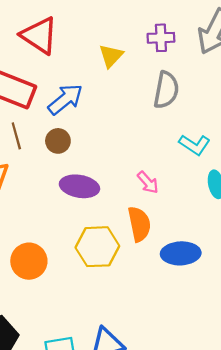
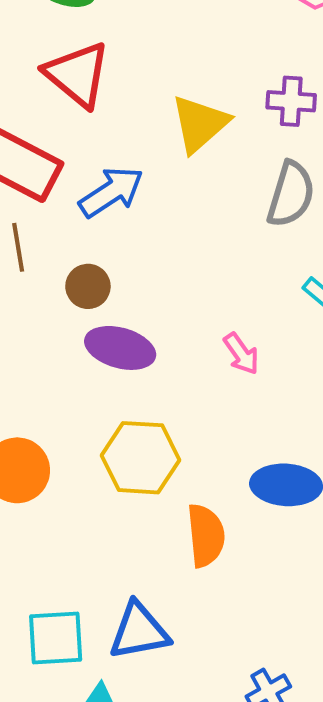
yellow triangle: (111, 56) -> (200, 124), size x1.4
brown circle: (58, 141) -> (88, 286), moved
orange semicircle: (139, 224) -> (206, 536), moved

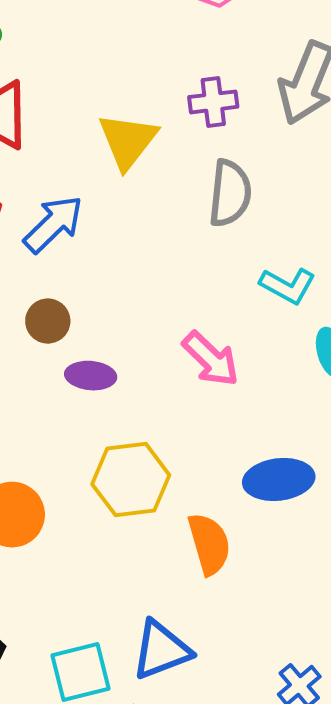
purple ellipse: (120, 348) -> (91, 376), size x0.7
pink arrow: (241, 354) -> (211, 359), size x1.4

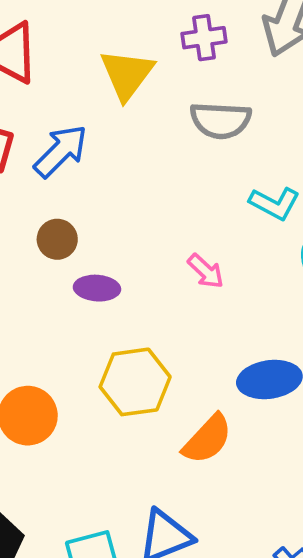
gray semicircle: (230, 193) -> (221, 120), turned 88
pink arrow: (211, 359) -> (206, 271), size x0.7
orange semicircle: (209, 544) -> (207, 439), turned 60

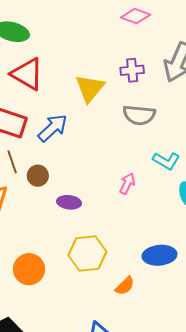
brown circle: (57, 239) -> (38, 176), moved
pink arrow: (206, 271) -> (127, 184), moved, turned -110
orange semicircle: (207, 439) -> (125, 286), size x0.7

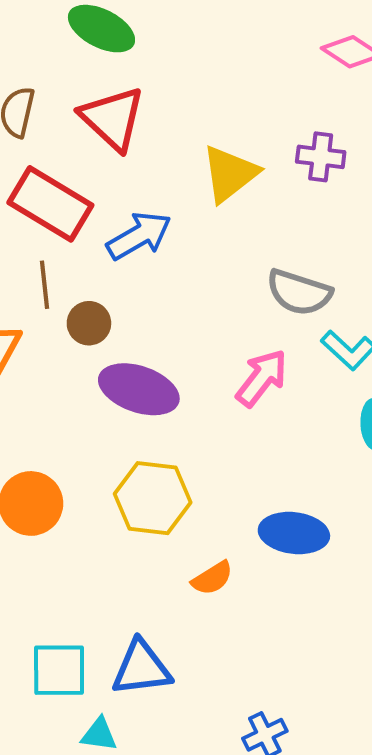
gray semicircle: (139, 115) -> (299, 292), moved
pink arrow: (127, 184) -> (262, 378), size x1.4
purple ellipse: (69, 202) -> (139, 389), size x1.6

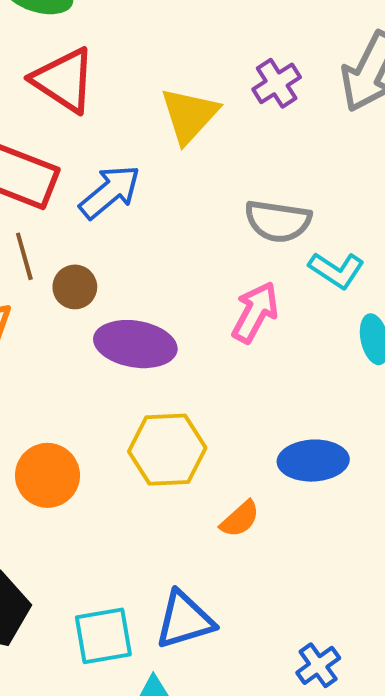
purple cross: (321, 157) -> (277, 83), turned -30

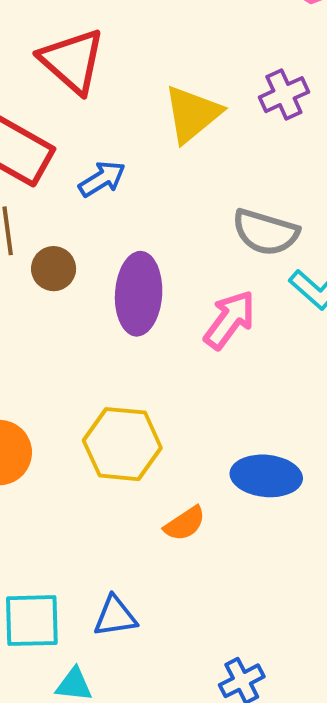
blue arrow: (110, 192) -> (102, 179), size x0.7
purple ellipse: (135, 344) -> (139, 294), moved, turned 76
blue triangle: (185, 620) -> (115, 616), size x0.7

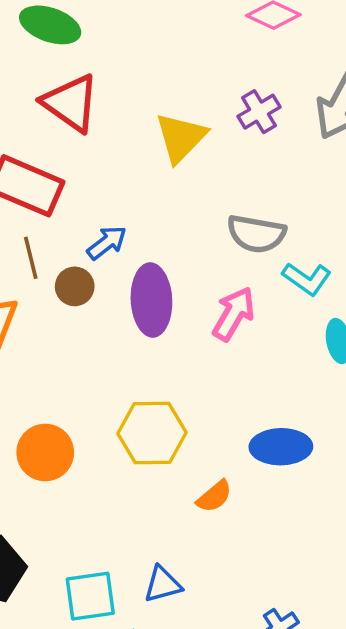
blue arrow: (102, 179) -> (107, 243), moved

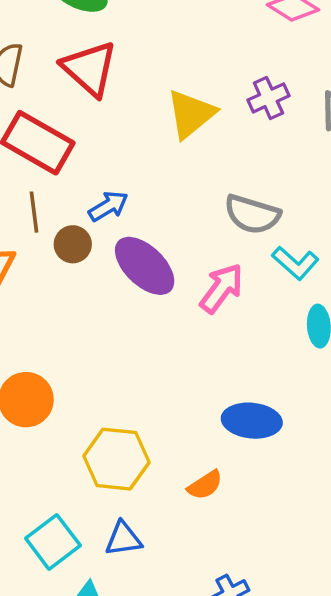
purple ellipse: (151, 300) -> (145, 266), turned -50
yellow hexagon: (152, 433) -> (116, 459), moved
orange semicircle: (214, 496) -> (205, 485), moved
cyan square: (90, 596) -> (53, 542), turned -36

